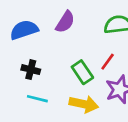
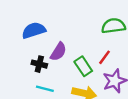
purple semicircle: (65, 22) -> (58, 52), moved

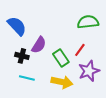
blue semicircle: (34, 30) -> (17, 26), turned 65

